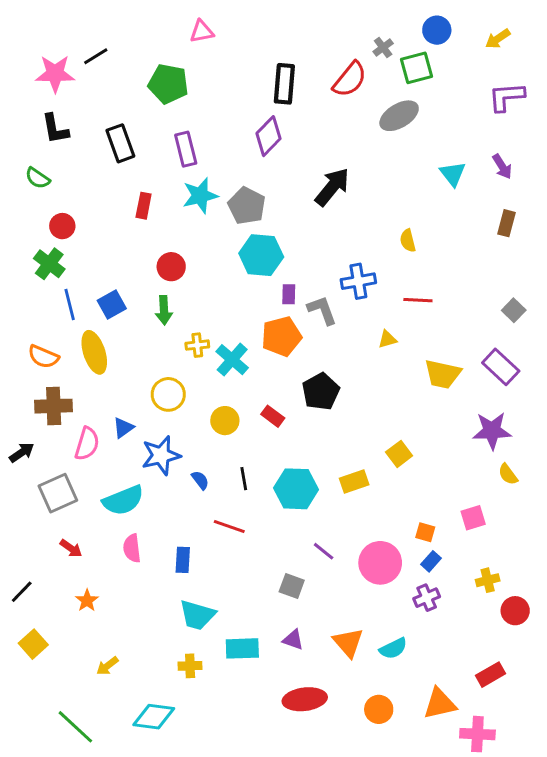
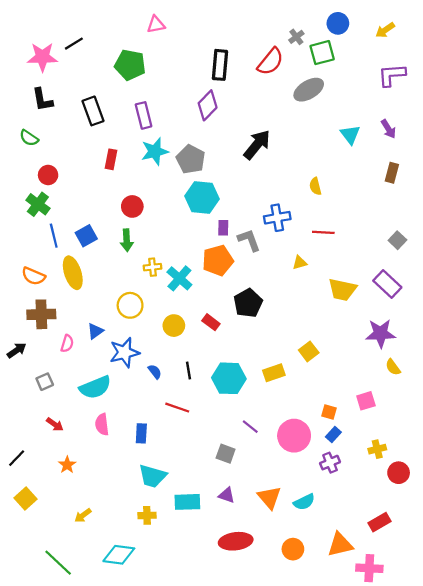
pink semicircle: (87, 444) -> (67, 344), size x0.7
gray square: (58, 493) -> (45, 382), size x0.6

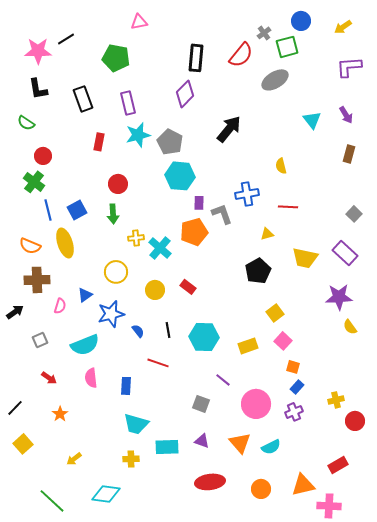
black pentagon: (248, 303) -> (258, 271), moved
yellow rectangle: (274, 373) -> (248, 346), moved
pink square: (366, 401) -> (283, 341), moved, turned -30
pink circle: (294, 436) -> (256, 404), moved

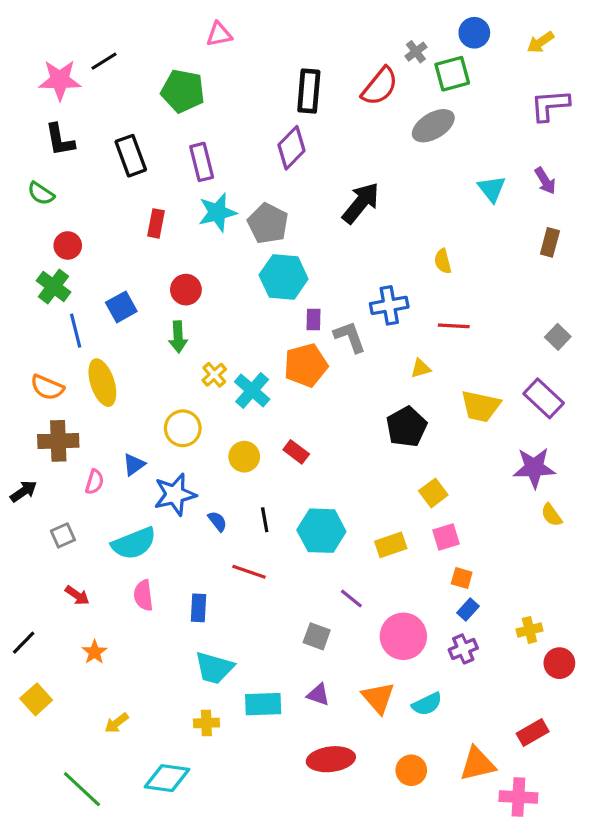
blue square: (77, 210) -> (121, 307), moved
yellow cross: (136, 238) -> (214, 375), turned -35
pink square: (283, 341) -> (446, 537), turned 30

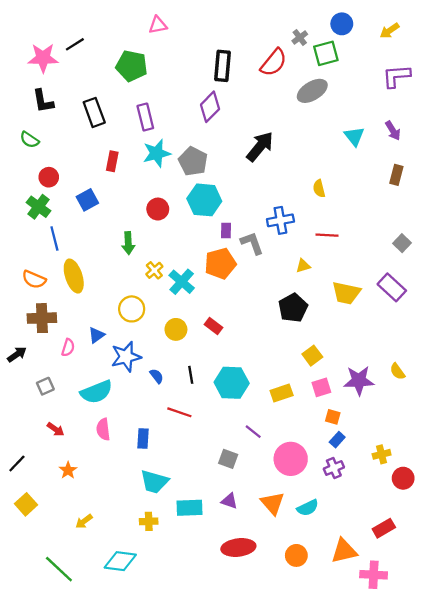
red circle: (186, 290) -> (158, 209), moved
blue square: (121, 307) -> (87, 200), moved
purple star: (534, 468) -> (359, 381), moved

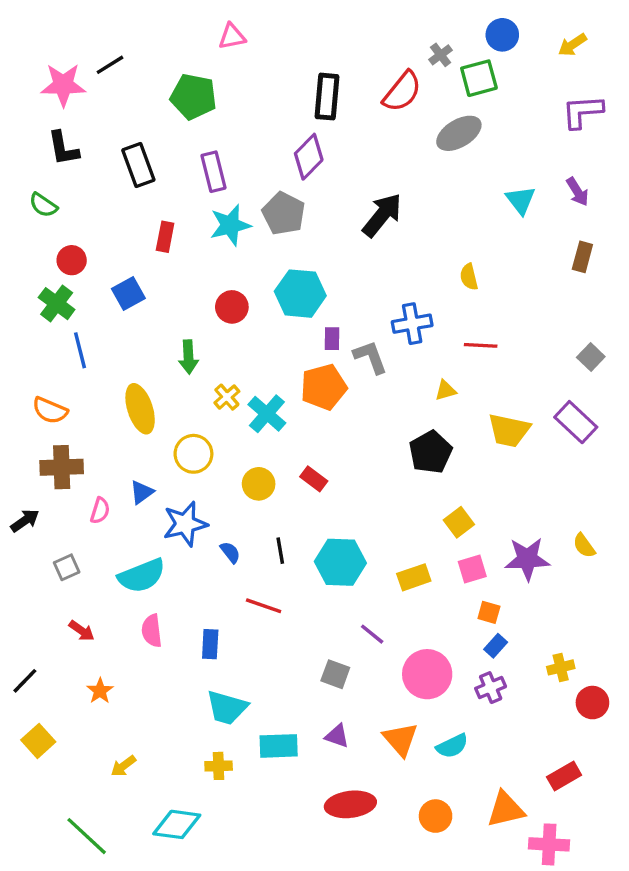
gray pentagon: (193, 161) -> (284, 213), moved
yellow ellipse: (74, 276) -> (140, 409), moved

